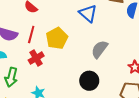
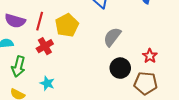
black circle: (89, 81) -> (120, 68), moved

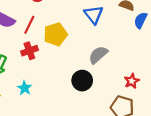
black circle: (120, 68) -> (82, 81), moved

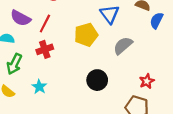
yellow pentagon: (55, 34) -> (86, 35), moved
gray semicircle: (98, 55) -> (123, 46), moved

